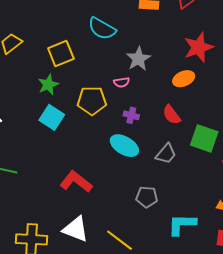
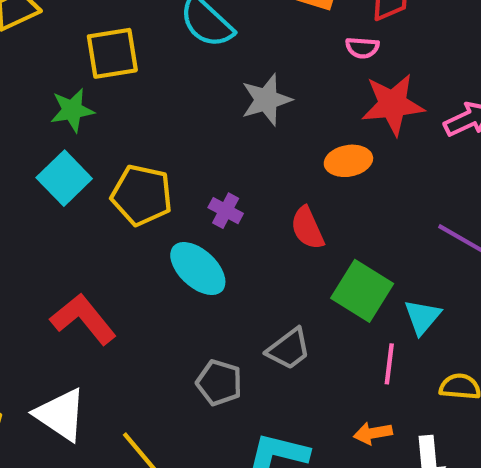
pink semicircle: (122, 82) -> (362, 48), moved
yellow pentagon: (92, 101) -> (142, 195), moved
gray trapezoid: (166, 154) -> (289, 349), moved

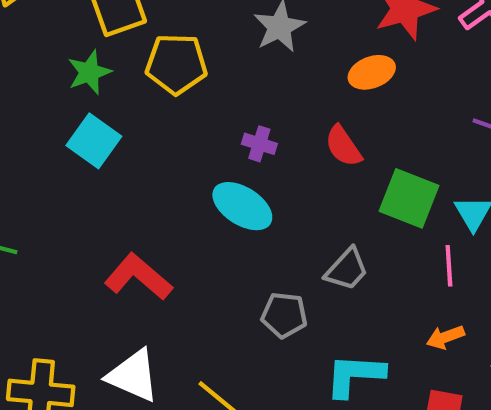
yellow pentagon: (142, 195) -> (176, 64), moved

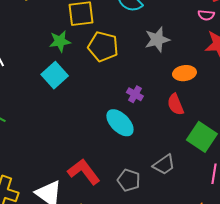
orange ellipse: (372, 72) -> (184, 73), moved
red L-shape: (138, 277) -> (84, 172), moved

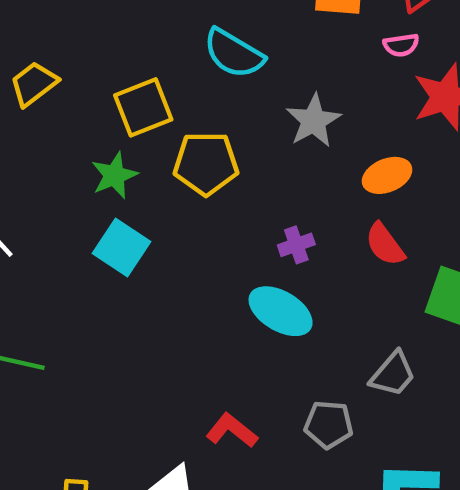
purple cross: (135, 94) -> (296, 245), turned -35
red L-shape: (84, 172) -> (232, 431), size x0.7

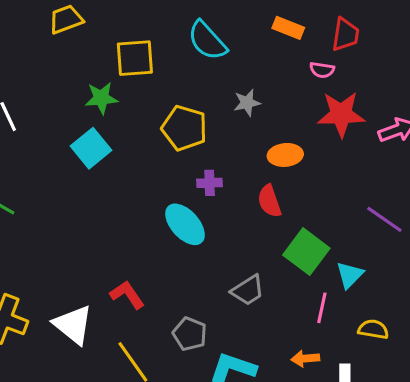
gray star: (313, 121) -> (247, 103), size x0.7
yellow pentagon: (206, 163) -> (184, 128), moved
gray pentagon: (329, 425) -> (190, 334), moved

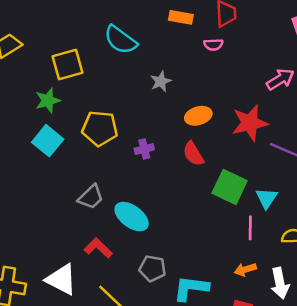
red star: (341, 114) -> (250, 123), moved
yellow pentagon: (184, 128) -> (100, 128), moved
cyan ellipse: (185, 224) -> (132, 217), moved
gray trapezoid: (248, 290) -> (91, 197), moved

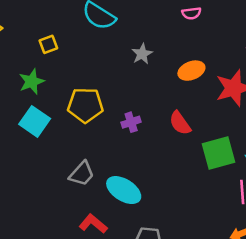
yellow square: (67, 65) -> (48, 44), size x0.6
orange ellipse: (198, 116) -> (191, 71), moved
green square: (230, 187) -> (219, 153), turned -36

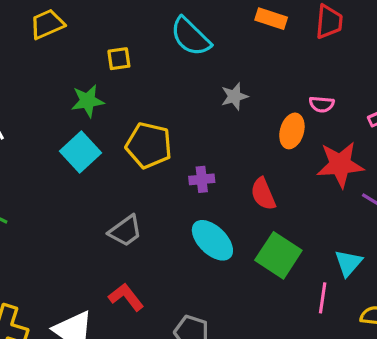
pink semicircle: (191, 13) -> (322, 104), moved
orange ellipse: (191, 71) -> (292, 131), turned -65
green square: (219, 153) -> (278, 255), moved, turned 36
cyan ellipse: (124, 190) -> (212, 240), moved

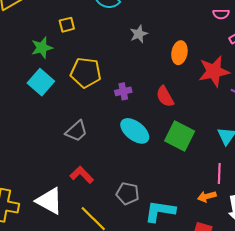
yellow square: (119, 59) -> (67, 25), moved
pink semicircle: (322, 104) -> (221, 14), moved
pink line: (323, 298) -> (219, 174), moved

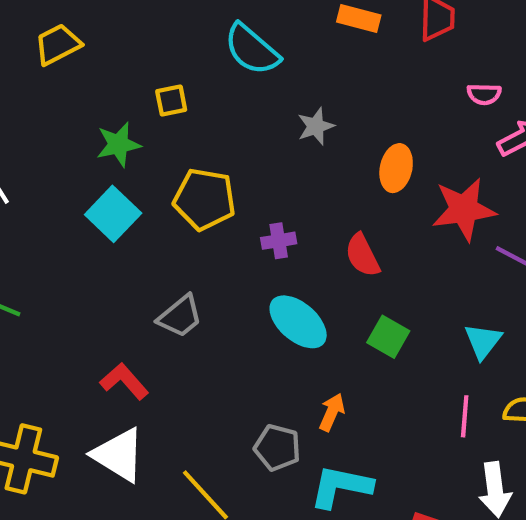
green square: (180, 136) -> (388, 337), size x0.7
red L-shape: (82, 175) -> (124, 381), moved
orange arrow: (207, 196) -> (332, 412), moved, turned 126

